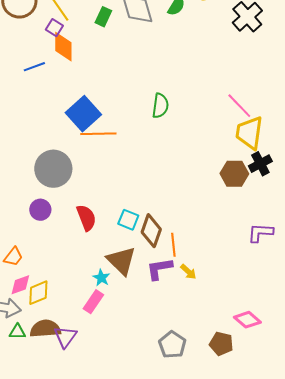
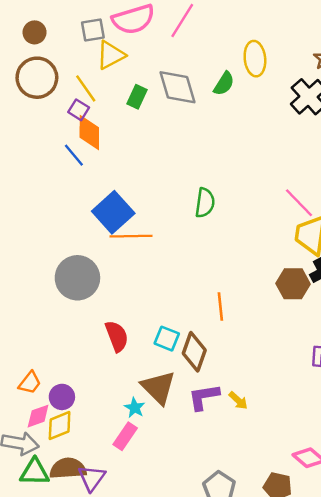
blue line: (34, 67) -> (74, 155), moved, turned 70
purple circle: (40, 210) -> (62, 397), moved
orange line: (173, 245) -> (220, 306), moved
green triangle: (17, 332) -> (35, 472), size x1.5

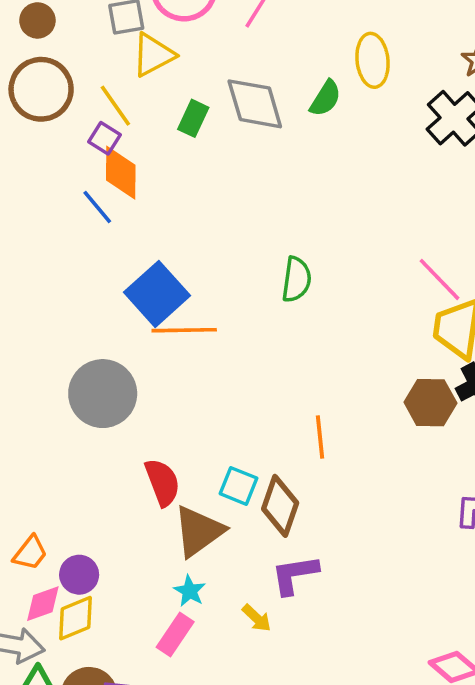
brown triangle: (158, 387) -> (199, 531), moved, turned 39
yellow arrow: (238, 401) -> (257, 618), moved

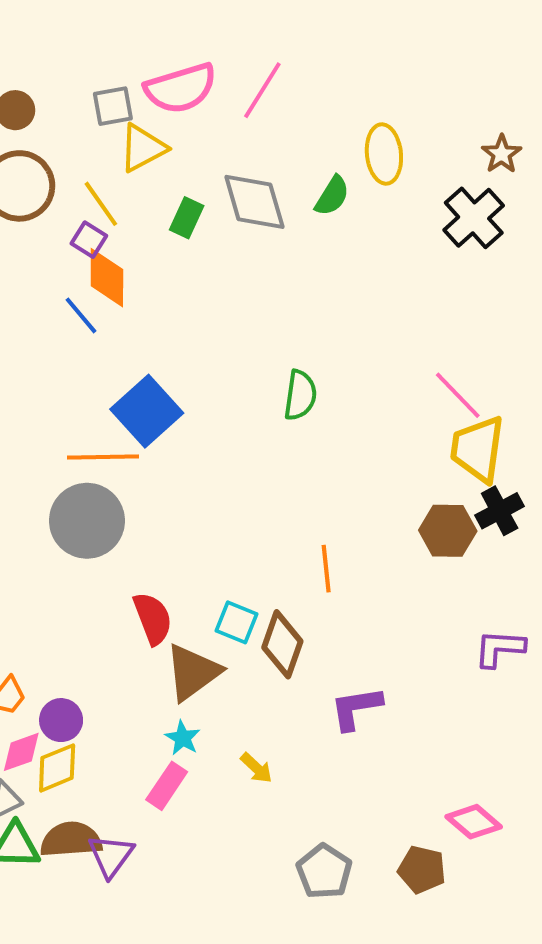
orange line: (184, 330) -> (103, 457), moved
purple L-shape: (295, 575) -> (356, 708), moved

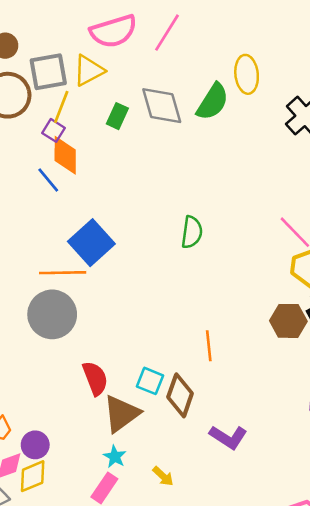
gray square: (113, 106) -> (48, 72), moved, size x1.4
green semicircle: (332, 196) -> (213, 102), size x1.4
yellow line: (101, 204) -> (61, 107), turned 56
purple L-shape: (356, 708) -> (228, 437), turned -138

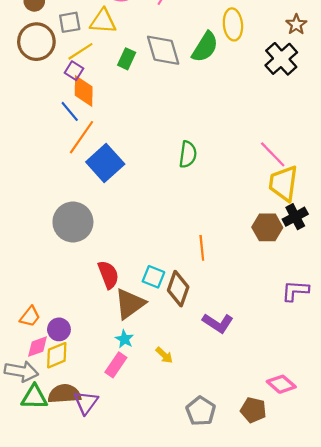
yellow triangle: (89, 70) -> (103, 21), turned 32
gray square: (48, 72) -> (70, 22), size x0.7
yellow line: (61, 107) -> (80, 51), turned 36
orange line: (63, 273) -> (82, 137), moved, turned -54

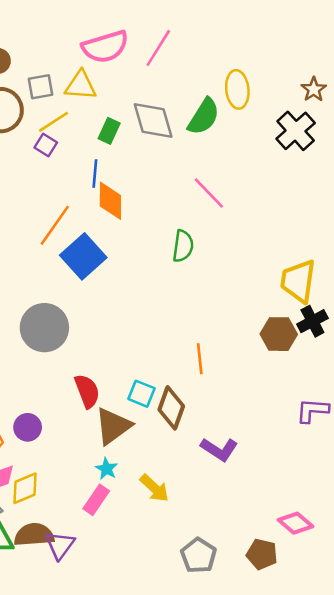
orange diamond: (84, 91) -> (110, 201), moved
blue line: (70, 111) -> (95, 174), moved, turned 45
pink line: (273, 154) -> (209, 193), moved
purple circle: (59, 329) -> (28, 427), moved
yellow arrow: (164, 355) -> (154, 488), size x1.4

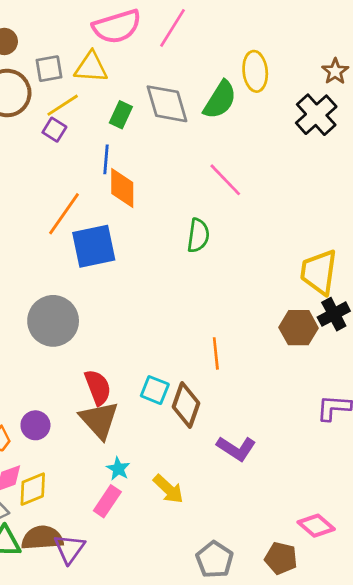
blue square: (83, 256) -> (94, 246), turned 30
brown triangle: (113, 426) -> (99, 420), moved, turned -36

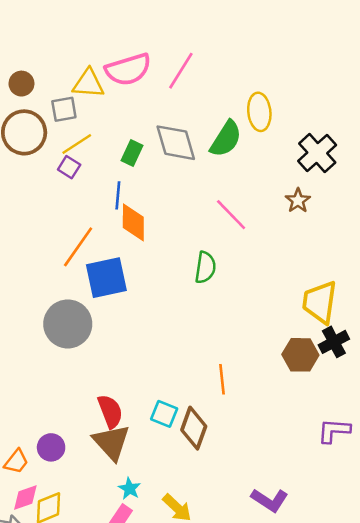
yellow triangle: (91, 67) -> (88, 84), moved
brown star: (335, 71) -> (298, 201), moved
gray circle: (53, 321) -> (68, 324), moved
purple L-shape: (236, 448) -> (270, 500), moved

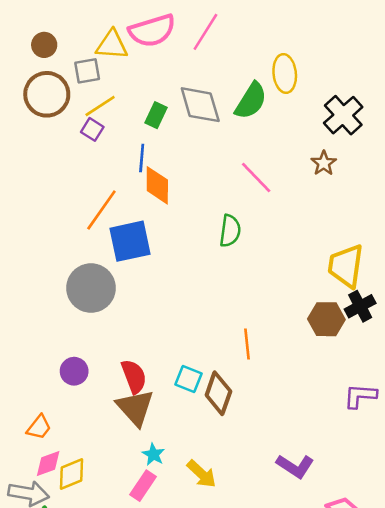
purple circle: (51, 447) -> (74, 371), moved

